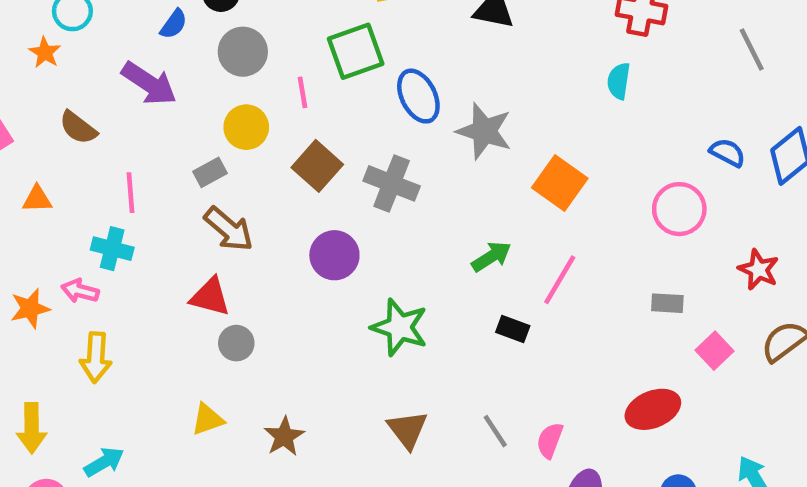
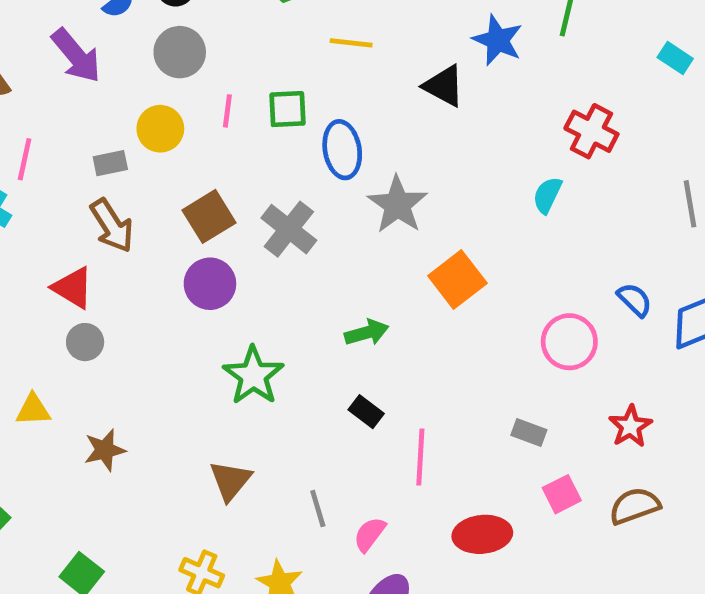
green square: (356, 51) -> (287, 109), moved, size x0.7
brown square: (317, 166) -> (209, 216), moved
pink line: (560, 280) -> (420, 457), moved, turned -44

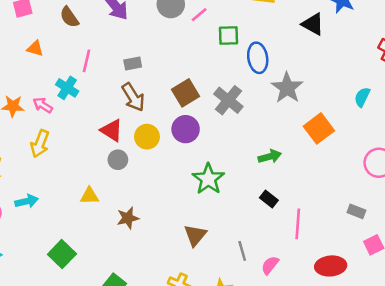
pink line: (227, 111) -> (199, 15), moved, turned 42
yellow circle: (160, 129) -> (147, 137), moved
cyan semicircle: (547, 195) -> (362, 97), moved

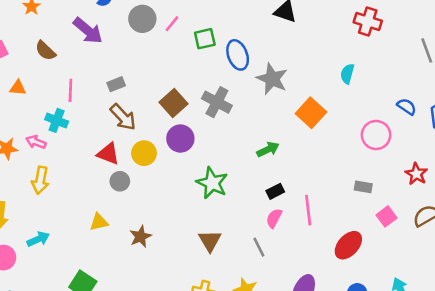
black rectangle: (269, 199) -> (275, 191), turned -54
pink semicircle: (270, 265) -> (274, 218), moved
red ellipse: (331, 266) -> (348, 245), turned -32

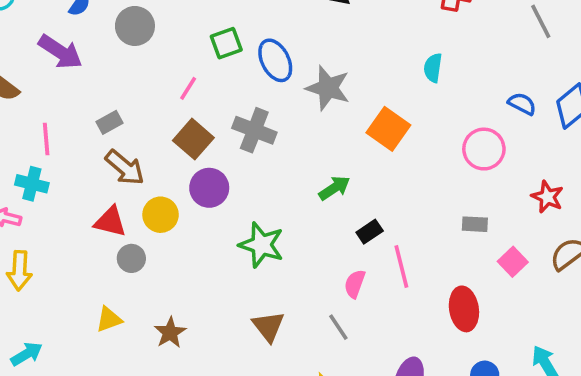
pink line: (172, 24) -> (188, 88), moved
black rectangle: (275, 191) -> (370, 232), moved
red ellipse: (348, 245) -> (464, 309), turned -44

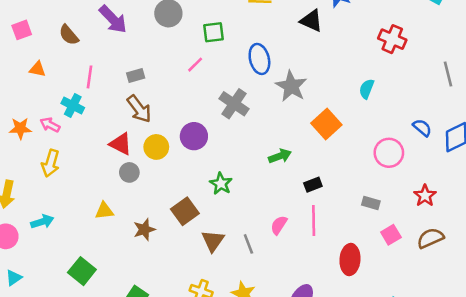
green square: (226, 43) -> (213, 32), moved
brown square: (193, 139) -> (185, 211), moved
black rectangle: (370, 232) -> (313, 185), moved
green star: (261, 245) -> (221, 184), size x0.7
gray line: (338, 327) -> (248, 244), moved

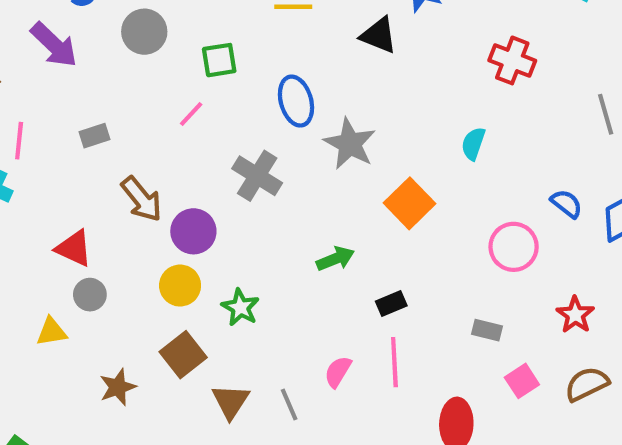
brown arrow: (139, 109) -> (142, 199), moved
yellow circle: (156, 147) -> (180, 286), moved
yellow triangle: (104, 211) -> (52, 332), moved

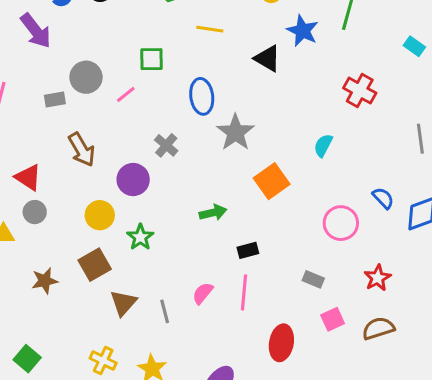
gray circle: (144, 32) -> (86, 77), moved
gray cross: (257, 176) -> (166, 145), size x0.7
purple circle: (193, 231) -> (133, 180), moved

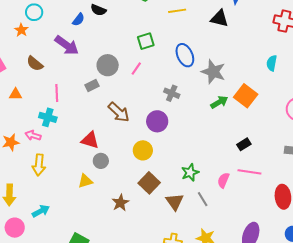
green arrow: (213, 213) -> (219, 102), moved
green star: (140, 237) -> (190, 172), moved, turned 30
pink line: (244, 292) -> (249, 172), turned -70

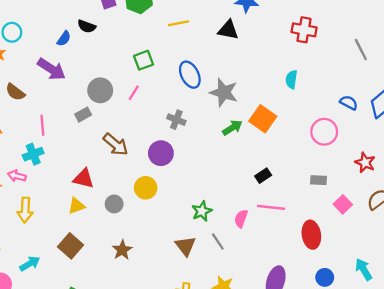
cyan cross: (48, 117) -> (33, 154), turned -36
gray circle: (101, 161) -> (114, 204), moved
yellow triangle: (85, 181) -> (77, 206), moved
brown square: (149, 183) -> (70, 246), moved

